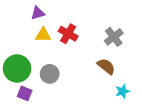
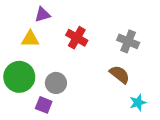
yellow triangle: (43, 35) -> (30, 39), moved
gray cross: (114, 37) -> (128, 41), turned -30
purple square: (25, 93) -> (44, 105), moved

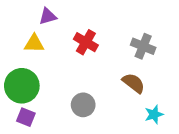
gray circle: (56, 83) -> (83, 105), moved
purple square: (44, 105) -> (26, 117), moved

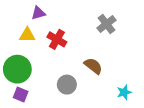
red cross: (86, 42) -> (57, 39), moved
gray cross: (143, 46) -> (107, 24), moved, turned 30
brown semicircle: (134, 83) -> (93, 66), moved

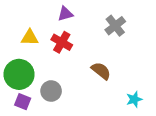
purple triangle: (38, 13) -> (65, 14), moved
gray circle: (67, 85) -> (51, 91), moved

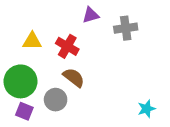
purple triangle: (65, 14) -> (91, 15), moved
gray cross: (115, 26) -> (126, 28), turned 30
brown semicircle: (101, 71) -> (74, 78), moved

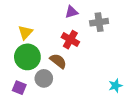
yellow triangle: (32, 41) -> (25, 32), turned -49
red cross: (67, 46) -> (70, 40), moved
green circle: (20, 81) -> (27, 57), moved

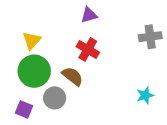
gray cross: (99, 22) -> (150, 37), moved
cyan star: (115, 86) -> (145, 95), moved

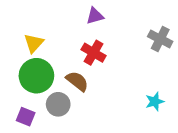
gray cross: (150, 37) -> (160, 39), turned 35

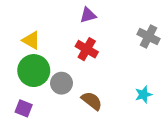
yellow triangle: (34, 43) -> (31, 40), turned -42
brown semicircle: (77, 81) -> (92, 101), moved
gray circle: (58, 104) -> (61, 83), moved

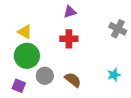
red cross: (87, 49) -> (69, 39), turned -30
gray circle: (61, 83) -> (45, 76), moved

